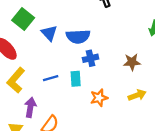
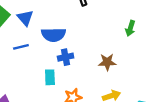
blue triangle: (49, 33) -> (25, 18), moved
blue line: (51, 78) -> (21, 47), moved

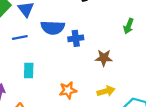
blue cross: (66, 57) -> (76, 38), moved
cyan rectangle: (50, 77) -> (29, 70), moved

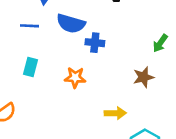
brown star: (104, 58) -> (143, 77), moved, turned -30
orange star: (68, 90) -> (75, 77), moved

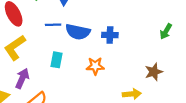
blue semicircle: (71, 23) -> (78, 32), moved
brown star: (143, 77) -> (154, 72), moved

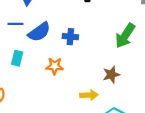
green arrow: (166, 31) -> (125, 36), size x1.6
blue semicircle: (78, 32) -> (39, 32), turned -50

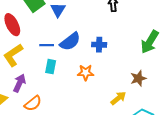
blue line: (15, 24) -> (47, 45), moved
yellow arrow: (89, 95) -> (118, 98), turned -35

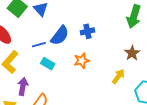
cyan rectangle: (51, 67) -> (48, 64), turned -56

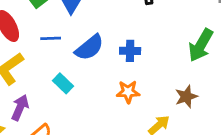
blue line: (39, 45) -> (51, 38), moved
orange star: (82, 61) -> (128, 92), moved

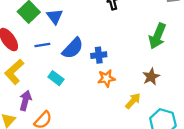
blue cross: (130, 51) -> (99, 55), moved

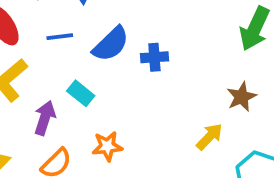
orange star: (106, 78) -> (107, 146), moved
purple arrow: (25, 100) -> (45, 118), moved

